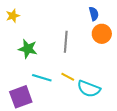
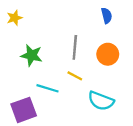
orange circle: (102, 34) -> (108, 54), moved
yellow line: (68, 77) -> (75, 76), moved

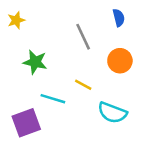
gray line: (75, 47) -> (83, 37), moved, turned -30

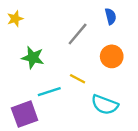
gray line: (83, 37) -> (78, 34), turned 65
cyan line: (53, 99) -> (49, 92), turned -35

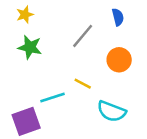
yellow star: (15, 19) -> (25, 15), moved
green star: (33, 58) -> (30, 47), moved

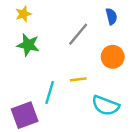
yellow line: (83, 84) -> (78, 79), turned -35
cyan line: (52, 97) -> (50, 92), turned -55

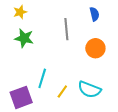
gray line: (78, 34) -> (66, 29), turned -45
yellow line: (78, 79) -> (62, 91), moved, turned -48

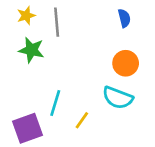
gray line: (66, 29) -> (57, 22), moved
cyan semicircle: (89, 89) -> (118, 98), moved

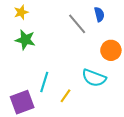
gray line: (57, 22) -> (77, 24), moved, turned -35
orange circle: (126, 63) -> (111, 50), moved

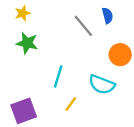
cyan line: (44, 82) -> (58, 76), moved

